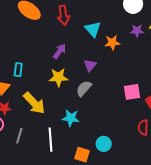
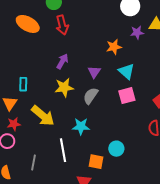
cyan triangle: (93, 29) -> (126, 71), moved
pink square: (132, 92) -> (127, 96), moved
gray line: (19, 136) -> (34, 163), moved

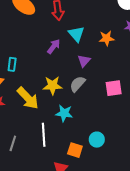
cyan triangle: (126, 71) -> (76, 34), moved
yellow star: (64, 87) -> (53, 86), moved

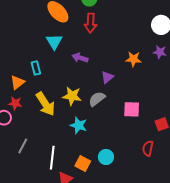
cyan triangle: (76, 34) -> (54, 42), moved
purple arrow: (54, 46) -> (80, 58), turned -119
cyan rectangle: (12, 64) -> (36, 68), turned -32
white line: (44, 135) -> (52, 158), moved

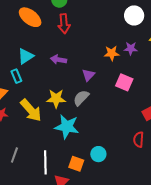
cyan triangle: (54, 42) -> (26, 56), moved, turned 36
purple star: (160, 52) -> (131, 48), moved
pink square: (132, 109) -> (124, 82), moved, turned 30
cyan star: (79, 125) -> (67, 127), size x1.4

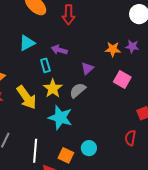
cyan rectangle: (16, 76) -> (45, 65), moved
yellow star: (56, 99) -> (53, 88), turned 30

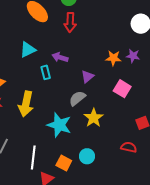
yellow star: (53, 88) -> (94, 118), moved
yellow arrow: (26, 97) -> (26, 104), turned 45
red semicircle: (130, 138) -> (129, 147), turned 91

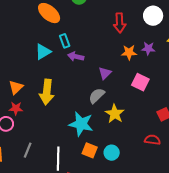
red arrow: (70, 22) -> (120, 23), moved
cyan rectangle: (46, 72) -> (65, 41), moved
yellow arrow: (26, 104) -> (47, 92), moved
orange square: (64, 163) -> (90, 150), moved

